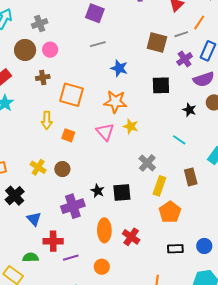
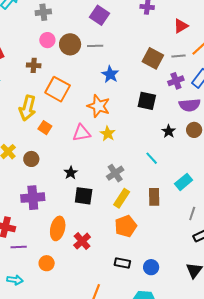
brown circle: (25, 50) -> (70, 44), moved
yellow arrow: (47, 120) -> (28, 108), size x1.4
pink triangle: (105, 132) -> (82, 133), turned 48
black star: (98, 191) -> (71, 173), moved

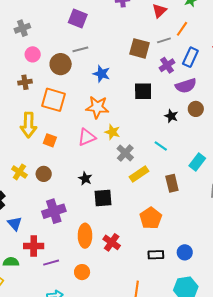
brown circle: (70, 44) -> (61, 64), moved
gray cross: (115, 173) -> (125, 153), moved
yellow rectangle: (122, 198) -> (139, 174), moved, turned 36

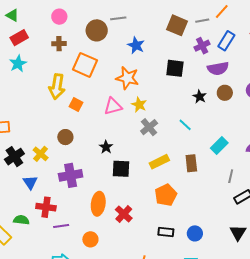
pink circle: (33, 54) -> (59, 17), moved
yellow cross: (19, 172) -> (41, 154), moved
yellow rectangle: (139, 174) -> (159, 162), moved

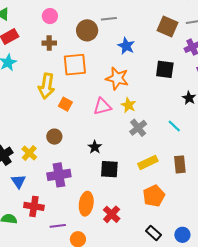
orange square: (85, 65) -> (75, 65), turned -30
purple line: (61, 226) -> (58, 226), moved
black rectangle: (166, 232) -> (153, 233), turned 35

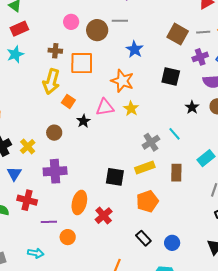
pink circle: (50, 16) -> (71, 22), moved
brown cross: (49, 43) -> (55, 51), moved
gray cross: (138, 128) -> (151, 142), moved
black star: (95, 147) -> (83, 121), moved
black square: (109, 169) -> (115, 177), moved

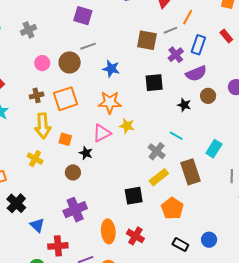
brown circle: (54, 133) -> (73, 172), moved
yellow cross: (28, 147) -> (35, 159), moved
brown rectangle: (176, 173) -> (190, 172), size x1.4

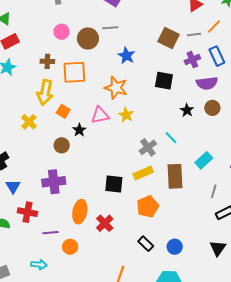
blue rectangle: (198, 45) -> (217, 56), turned -60

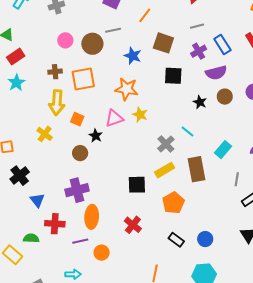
orange line: (214, 27) -> (145, 15), moved
brown square: (168, 38) -> (163, 43), moved
orange ellipse: (80, 212) -> (92, 217), moved

